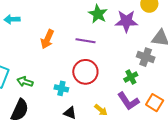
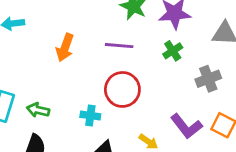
gray cross: (146, 57) -> (208, 79), moved, turned -36
green cross: (131, 77) -> (173, 51), moved

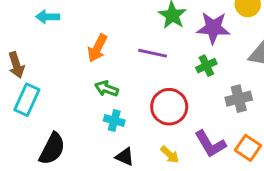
red circle: (122, 89) -> (169, 107), moved
green arrow: (38, 110) -> (107, 89), moved

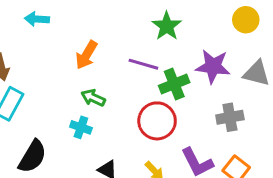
purple star: (213, 28) -> (213, 66), moved
green cross: (206, 66) -> (174, 84), moved, size x1.4
cyan cross: (114, 120) -> (81, 127), moved

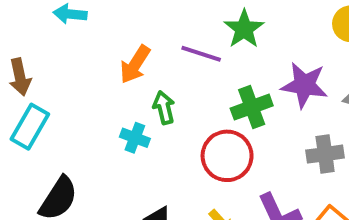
purple line: (143, 64) -> (201, 54), moved
green arrow: (93, 98) -> (164, 108), moved, turned 50
cyan cross: (81, 127) -> (135, 138), moved

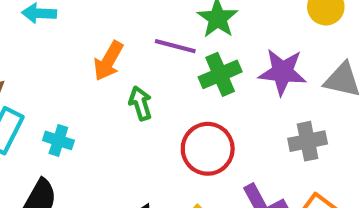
green cross: (252, 107) -> (220, 74), moved
cyan cross: (135, 138) -> (58, 140), moved

